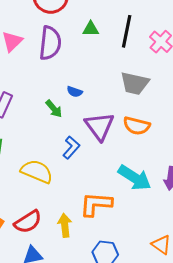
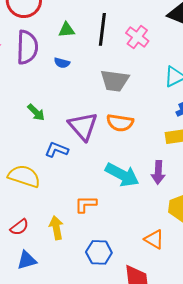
blue semicircle: (75, 92) -> (62, 63), moved
blue L-shape: (71, 148) -> (57, 150), turned -105
orange L-shape: (96, 204) -> (86, 204), size x0.7
red semicircle: (28, 222) -> (19, 227), size x0.7

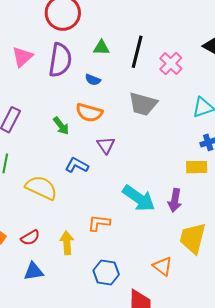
orange semicircle: (120, 123) -> (89, 113), moved
purple triangle: (83, 126) -> (106, 145), size x0.6

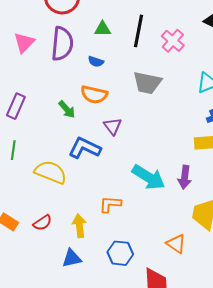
blue L-shape: (77, 165) -> (85, 148), size x1.4
blue triangle: (34, 271) -> (72, 258), moved

